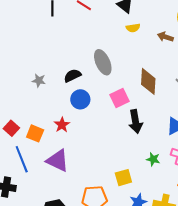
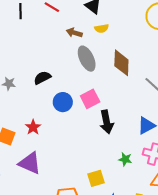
brown arrow: (165, 37) -> (74, 33), moved
gray ellipse: (103, 62) -> (87, 59), moved
brown diamond: (148, 81) -> (121, 63), moved
blue circle: (80, 99) -> (63, 102), moved

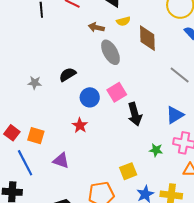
brown diamond: (121, 63) -> (147, 38), moved
red star: (33, 127) -> (80, 125), moved
purple triangle: (30, 163) -> (61, 161), size x0.7

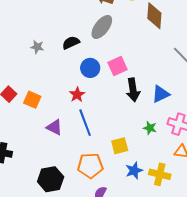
gray ellipse: (110, 52) -> (102, 27), moved, turned 60
blue triangle: (175, 115) -> (161, 94), moved
blue line: (25, 163) -> (85, 123), moved

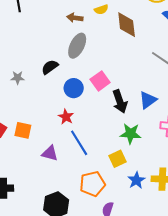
green star: (150, 128) -> (131, 134), moved, size x1.5

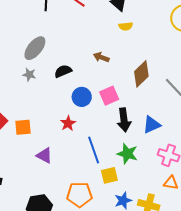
brown arrow: (75, 18) -> (101, 57), moved
brown diamond: (127, 25) -> (141, 74), moved, turned 40
gray ellipse: (77, 46) -> (35, 48), moved
orange square: (23, 130) -> (23, 127), turned -30
blue line: (79, 143) -> (94, 150), moved

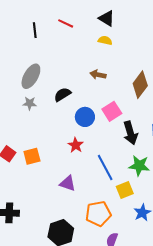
yellow semicircle: (126, 26) -> (105, 40), moved, turned -152
purple triangle: (44, 155) -> (68, 183), moved

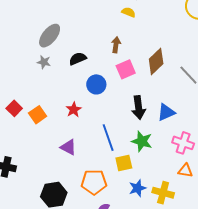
brown arrow: (98, 75) -> (116, 45), turned 77
pink square: (112, 111) -> (126, 69), moved
red star: (76, 145) -> (74, 110), moved
orange square: (32, 156) -> (38, 115), turned -30

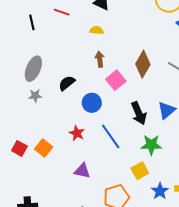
yellow semicircle: (129, 12) -> (97, 30), moved
blue line: (108, 138) -> (111, 136), moved

